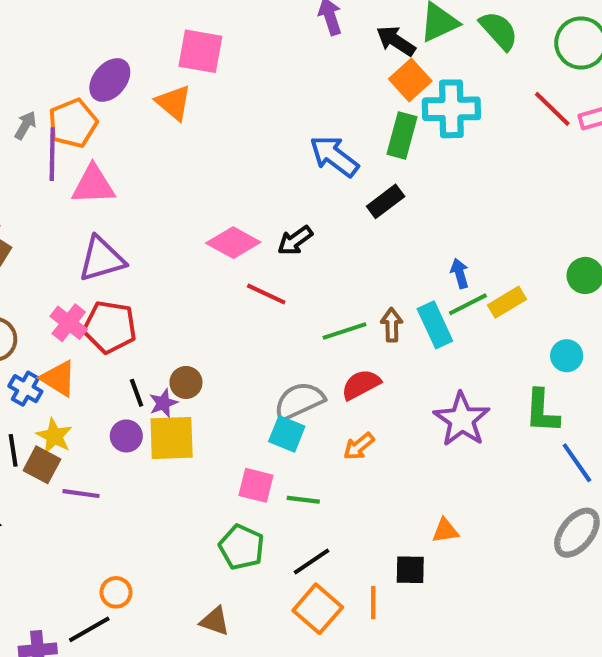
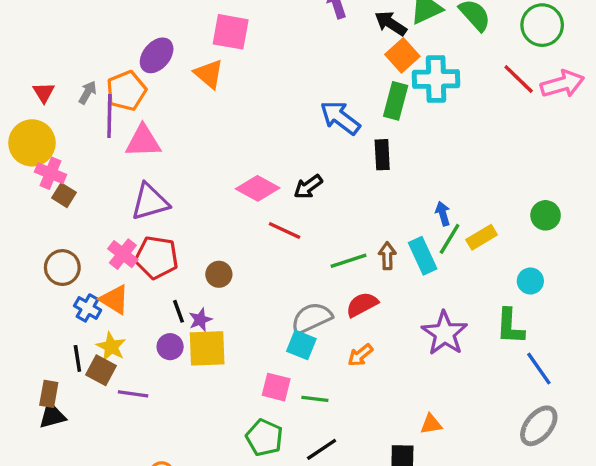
black rectangle: (386, 201) -> (382, 155), turned -56
green line: (468, 304) -> (450, 239), turned -32
brown circle: (186, 382) -> (219, 274), moved

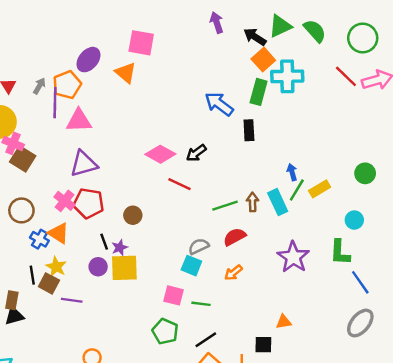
brown square: (64, 195) -> (23, 159), size x1.5
gray semicircle: (311, 318) -> (199, 246), size x0.7

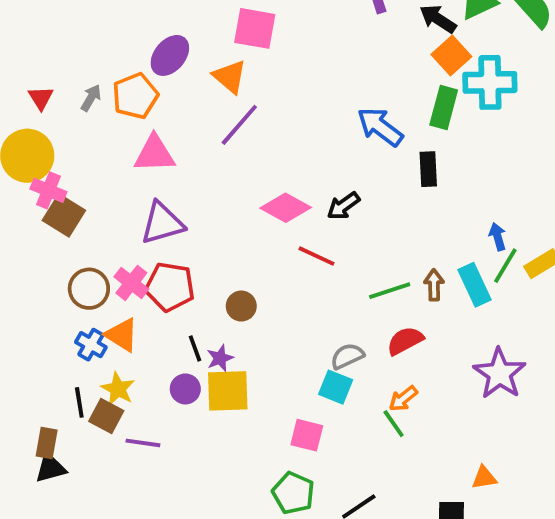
purple line: (55, 103) -> (239, 125), moved, turned 40
brown circle: (21, 210) -> (89, 289), moved
green line: (201, 304) -> (394, 424), moved, turned 48

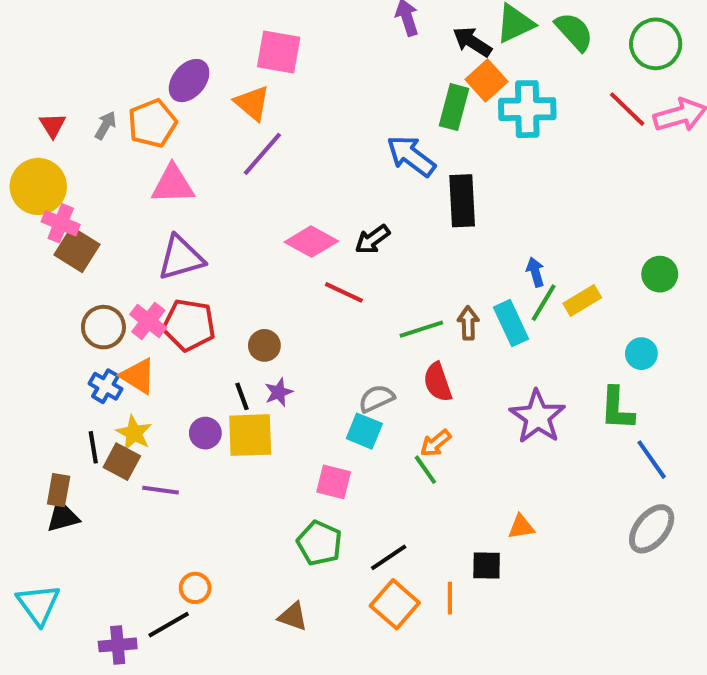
green rectangle: (444, 107) -> (454, 107), moved
black rectangle: (428, 169) -> (462, 201), size x1.4
red semicircle: (405, 341) -> (438, 382), turned -81
black line: (195, 348) -> (242, 396), moved
purple star: (220, 358) -> (279, 392), moved

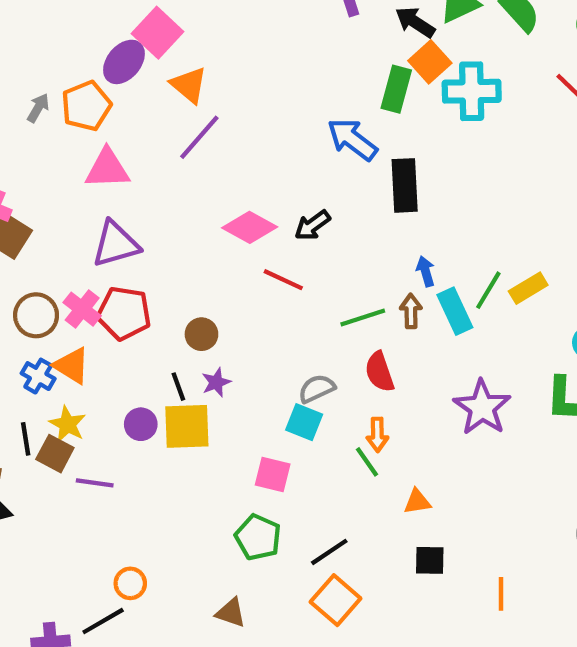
pink square: (279, 52) -> (158, 33), moved, turned 33
blue arrow: (535, 272) -> (426, 271), moved
orange arrow: (436, 443) -> (377, 435), turned -52
orange triangle: (521, 527) -> (417, 502), moved
orange line: (450, 598) -> (501, 594), moved

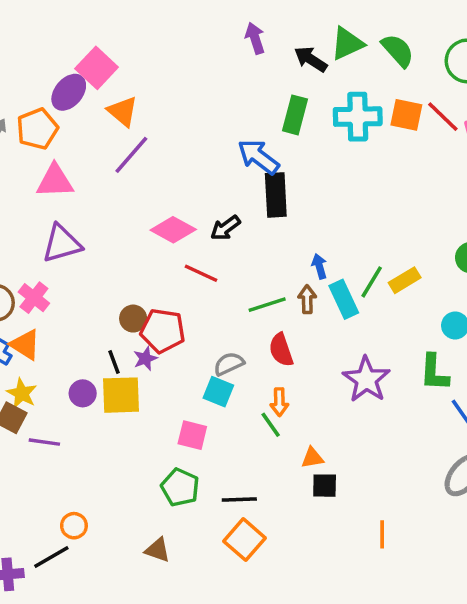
orange square: (430, 62) -> (406, 115), moved, turned -36
black rectangle: (405, 185) -> (276, 195), moved
red pentagon: (124, 313) -> (163, 331), moved
black line: (329, 552) -> (239, 500), turned 32
black square: (430, 560) -> (325, 486), moved

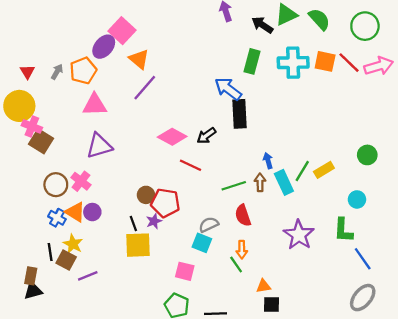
purple circle: (83, 393) -> (92, 212), moved
purple line: (44, 442) -> (88, 276), turned -30

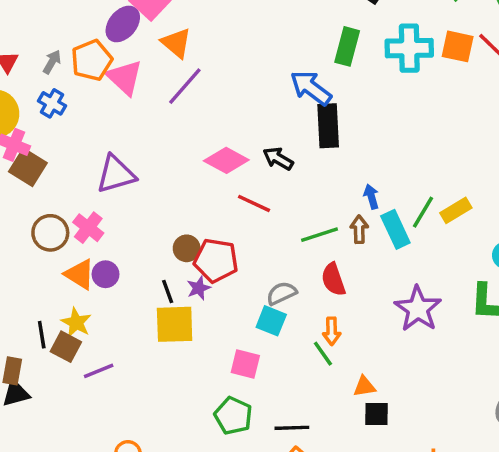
pink triangle: (95, 105) -> (124, 77), moved, turned 45
black arrow: (206, 136) -> (278, 159), turned 66
blue cross: (57, 218) -> (52, 103), moved

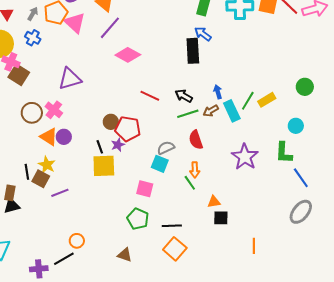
blue arrow: (311, 88) -> (203, 34), moved, size x0.7
black arrow: (278, 159) -> (184, 96), moved
pink diamond: (226, 160) -> (128, 55), moved
brown arrow: (359, 229) -> (211, 111), turned -119

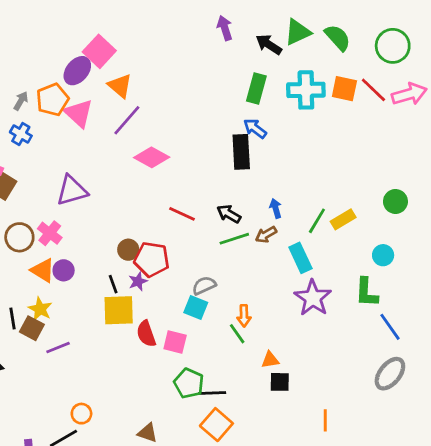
cyan rectangle: (232, 111) -> (300, 258), moved
red semicircle: (196, 140) -> (146, 334), moved
green pentagon: (138, 219) -> (189, 383), moved

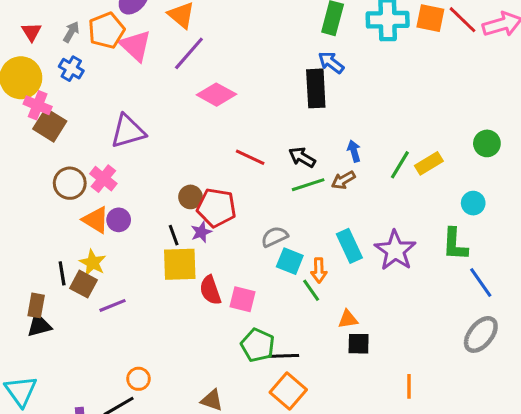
cyan rectangle: (300, 258) -> (349, 246), moved
cyan square: (196, 308) -> (290, 261), moved

